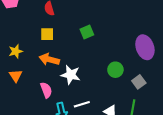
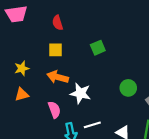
orange triangle: (16, 76) -> (22, 94), turned 48

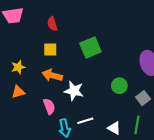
green square: (98, 48) -> (90, 47), size x1.5

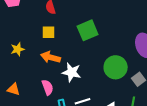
green circle: (119, 86) -> (116, 67), size x1.5
orange triangle: (18, 92) -> (14, 89), moved, turned 32

